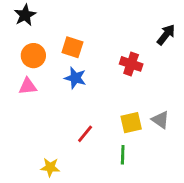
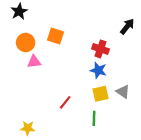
blue star: (75, 78) -> (98, 70), moved
pink triangle: (28, 86) -> (34, 62), moved
yellow star: (50, 167) -> (28, 128), moved

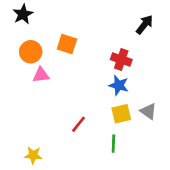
black arrow: (127, 26) -> (144, 25), moved

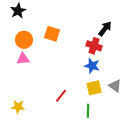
black arrow: (144, 25) -> (105, 29), moved
pink triangle: (41, 75) -> (23, 59), moved
yellow star: (33, 155) -> (18, 107), moved

